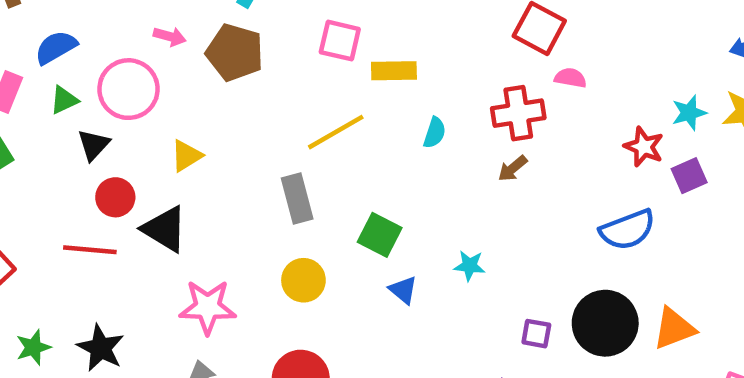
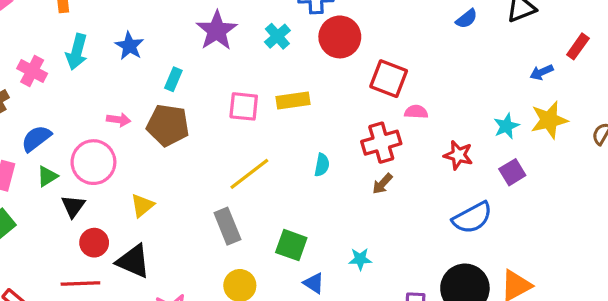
yellow rectangle: (394, 71) -> (293, 100), moved
red star: (644, 147) -> (458, 155), moved

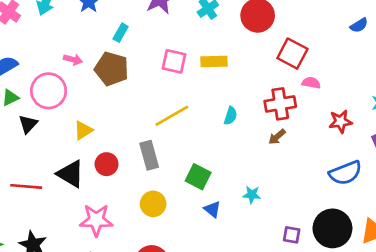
blue semicircle: (467, 19) -> (359, 25), moved
red star: (458, 155) -> (340, 121), turned -30
red circle: (94, 243) -> (107, 164), moved

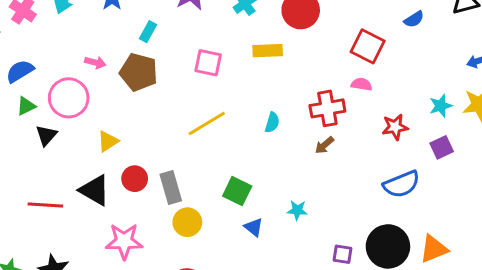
red square: (292, 54) -> (368, 46), moved
yellow rectangle: (214, 61) -> (268, 51), moved
gray rectangle: (149, 155) -> (171, 187), moved

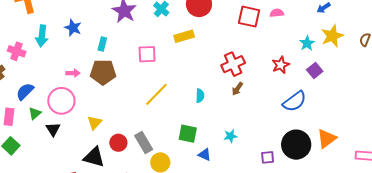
pink semicircle: (362, 84) -> (277, 13), moved
cyan semicircle: (272, 123) -> (200, 96), moved

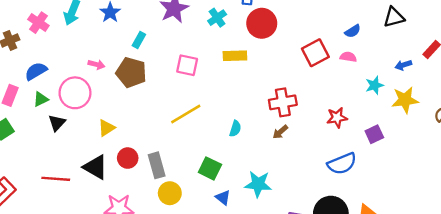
red square: (249, 17) -> (315, 53), turned 35
cyan star: (307, 43) -> (375, 85), moved
cyan star: (230, 136) -> (258, 184), size x1.6

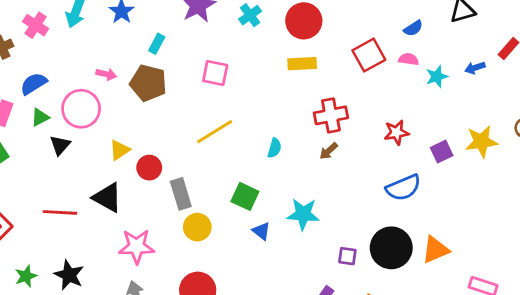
yellow rectangle: (235, 56) -> (302, 64), moved
cyan star: (375, 85) -> (437, 77), moved
yellow star: (405, 100) -> (481, 142), moved
red circle: (128, 158) -> (149, 168), moved

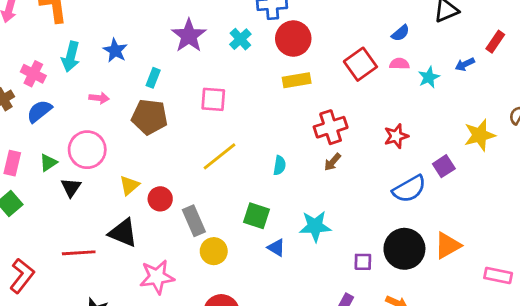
pink arrow: (106, 74) -> (99, 98), moved
blue semicircle: (34, 84) -> (39, 111), moved
purple square: (442, 152) -> (444, 166), moved

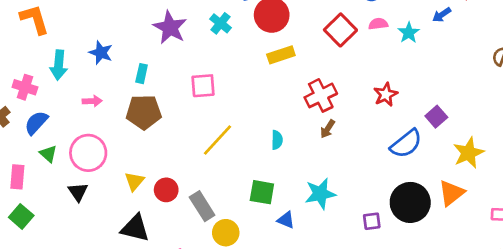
yellow star: (480, 135) -> (468, 153), moved
green triangle: (48, 163) -> (48, 154), moved, turned -36

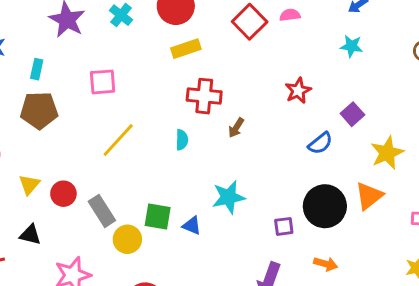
cyan star: (409, 33) -> (351, 46), moved, turned -30
red cross: (321, 95) -> (204, 96), moved, turned 32
blue semicircle: (406, 144) -> (320, 143), size x0.7
green square: (262, 192) -> (158, 216), moved
black triangle: (135, 228) -> (30, 235), size x0.7

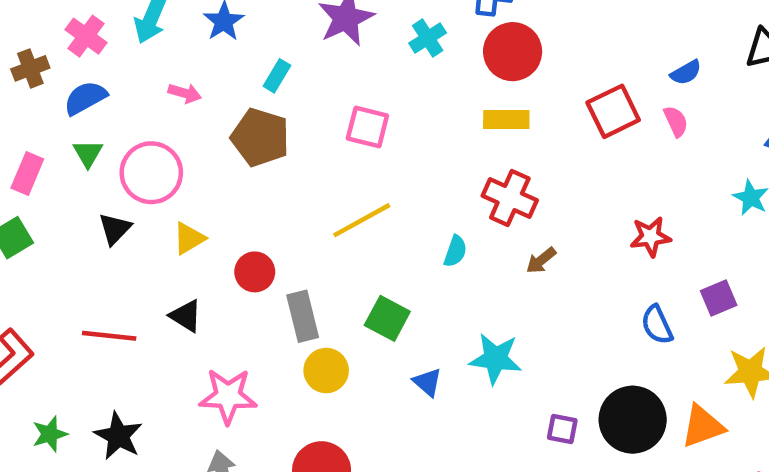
pink semicircle: (290, 15) -> (676, 121), turned 54
blue semicircle: (320, 143) -> (657, 325), turned 85
yellow triangle: (29, 185) -> (189, 238), moved
green square: (158, 216) -> (387, 318), moved

